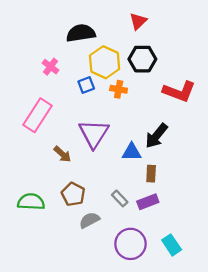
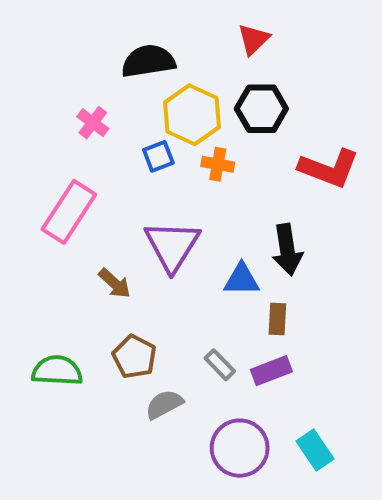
black arrow: (156, 136) -> (287, 250), turned -48

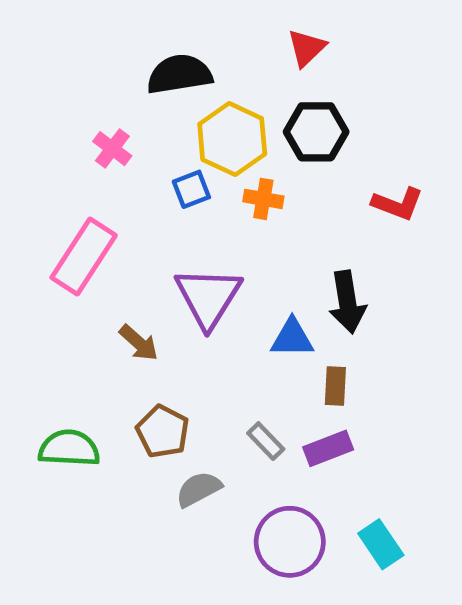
red L-shape: (329, 168) -> (398, 204), size x0.7

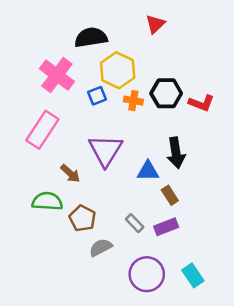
black hexagon: (316, 132) -> (166, 93), moved
pink cross: (112, 149) -> (57, 75), size x1.8
brown rectangle: (335, 386) -> (170, 195), turned -36
green semicircle: (69, 448) -> (47, 201), moved

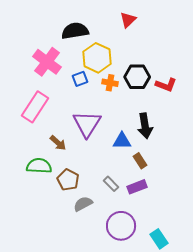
cyan rectangle: (193, 275) -> (159, 239), moved

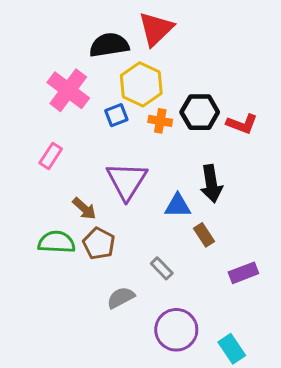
red triangle: (128, 20) -> (156, 29), moved, size x1.5
pink rectangle: (35, 107) -> (51, 156), size x0.6
brown pentagon: (68, 180) -> (99, 244), moved
purple rectangle: (137, 187) -> (243, 273), moved

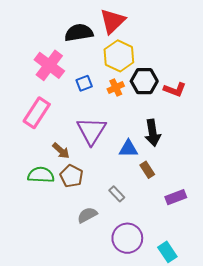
yellow hexagon: (141, 84) -> (119, 56), moved
orange cross: (160, 121) -> (116, 87), turned -35
pink rectangle: (51, 156) -> (37, 113), size x1.6

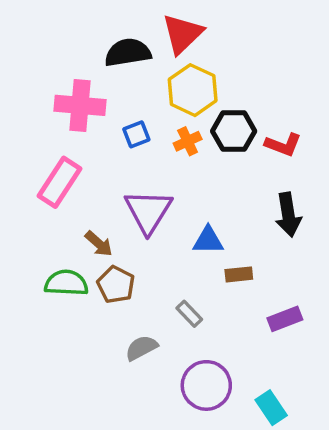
pink cross: (49, 65) -> (80, 105), turned -32
black arrow: (153, 133) -> (288, 215), moved
brown rectangle: (147, 170) -> (239, 274), turned -63

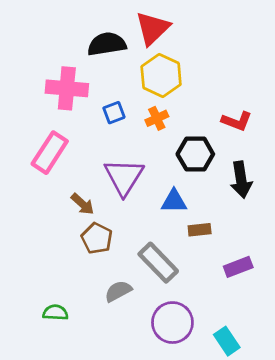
black hexagon: (234, 131) -> (195, 154), moved
green semicircle: (66, 283) -> (55, 313), moved, size x0.7
gray rectangle: (189, 314) -> (158, 263), size x1.8

